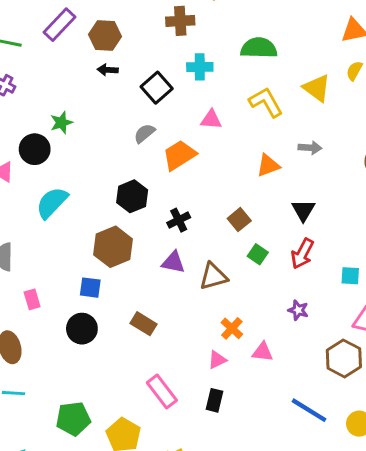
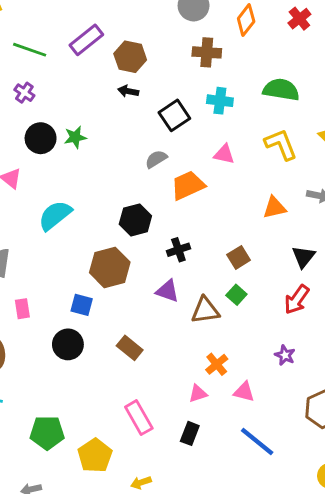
black circle: (35, 149) -> (41, 138), moved
green square: (258, 254) -> (236, 295), moved
blue line: (309, 410) -> (257, 441), moved

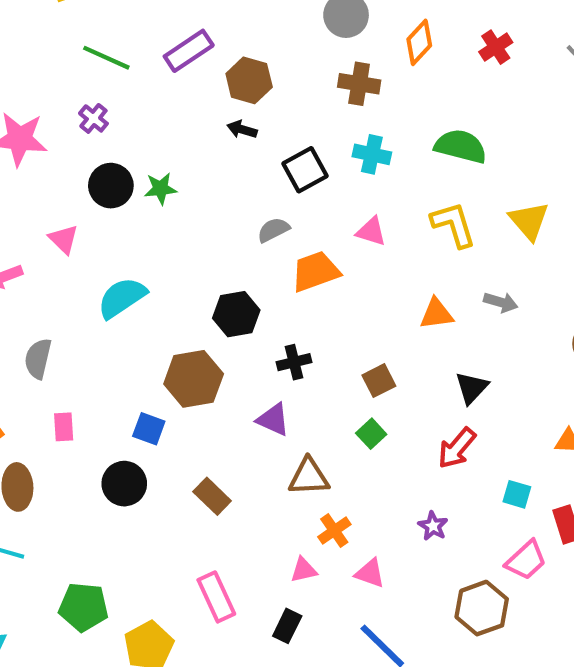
brown triangle: (205, 310) -> (309, 477), moved

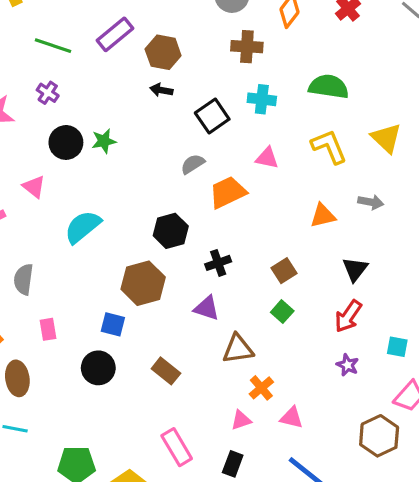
purple star: (433, 526) -> (348, 365), moved

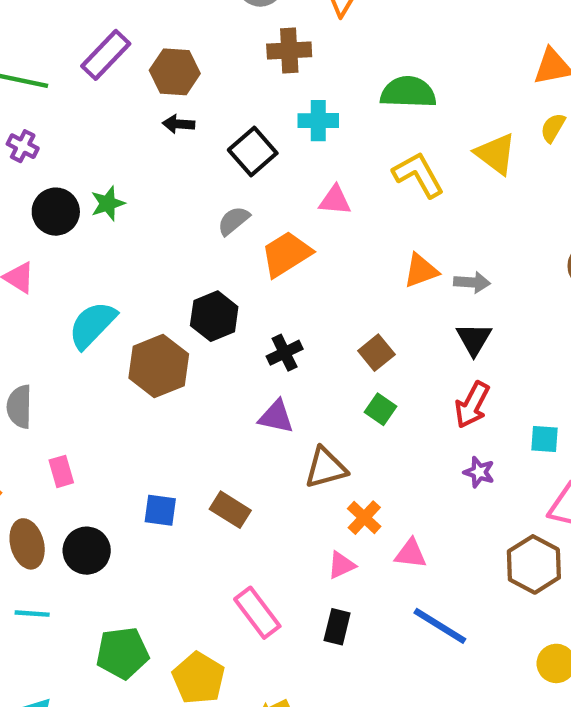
gray arrow: (371, 202) -> (472, 282), moved
brown hexagon: (143, 283) -> (159, 366), moved
blue square: (113, 324) -> (160, 510), moved
black circle: (98, 368) -> (87, 551), moved

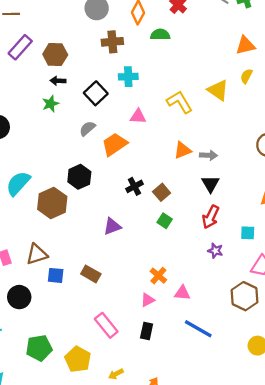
green semicircle: (408, 92) -> (160, 34), moved, size x0.7
green star: (108, 203) -> (50, 104), moved
black cross: (285, 353) -> (134, 186), moved
purple triangle: (276, 417) -> (112, 226), turned -30
brown triangle: (326, 468) -> (37, 254), moved

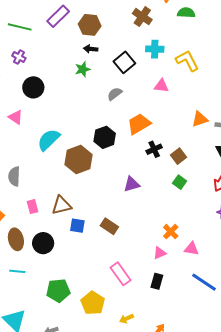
brown cross: (112, 42) -> (142, 17), turned 36
yellow L-shape: (180, 102) -> (187, 61), moved
orange trapezoid: (114, 144) -> (139, 124), moved

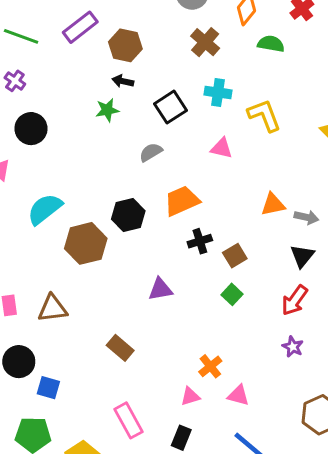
blue square: (77, 226) -> (48, 388), moved

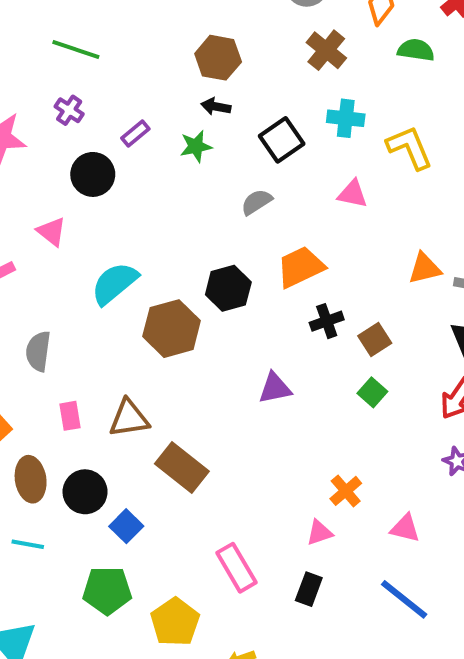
purple rectangle: (80, 27) -> (135, 134), moved, size x0.6
brown rectangle: (120, 348) -> (182, 468), moved, size x1.4
blue square: (48, 388) -> (126, 526), turned 30
pink triangle: (238, 395) -> (405, 528), moved

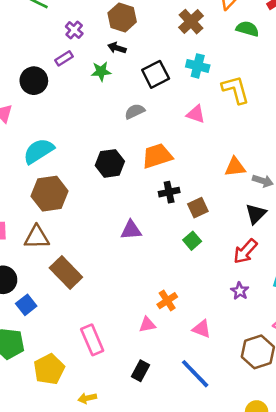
purple cross: (69, 110) -> (74, 30), moved
brown hexagon: (172, 329) -> (50, 194), moved
black rectangle: (309, 589) -> (141, 371), moved

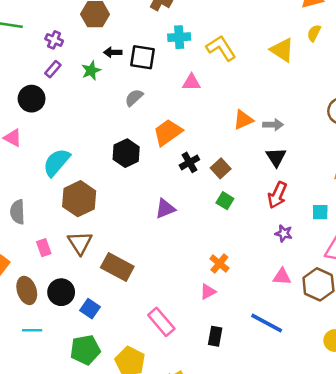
black arrow: (117, 48) -> (113, 52), moved
black square: (156, 74) -> (142, 57), turned -36
brown triangle: (37, 237) -> (80, 243), turned -44
pink triangle: (202, 329) -> (282, 277), moved

